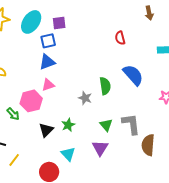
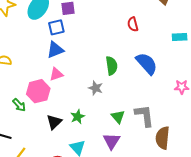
green semicircle: (105, 86) -> (112, 66), moved

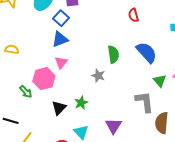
blue square: (56, 27) -> (61, 18), turned -35
pink triangle: (56, 74) -> (61, 63), turned -32
green triangle: (118, 117) -> (160, 81), moved

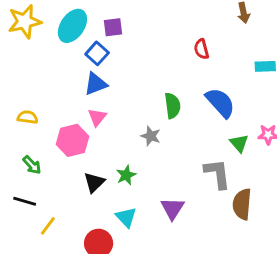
yellow semicircle: (12, 49) -> (28, 117), moved
green arrow: (26, 92) -> (32, 165), moved

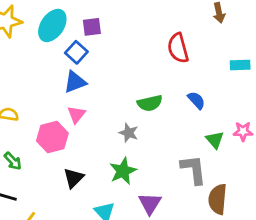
red semicircle: (201, 49) -> (178, 48), size x1.5
blue semicircle: (220, 103) -> (196, 100), size x0.6
green semicircle: (172, 106) -> (150, 103), turned 85
green star: (126, 175) -> (123, 171), moved, size x1.4

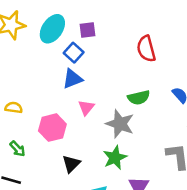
red semicircle: (178, 48) -> (146, 49), moved
pink triangle: (76, 114) -> (86, 108), moved
gray star: (129, 133) -> (120, 124), size x1.6

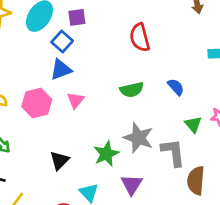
gray star: (120, 124) -> (138, 138), moved
pink hexagon: (52, 128) -> (37, 103), moved

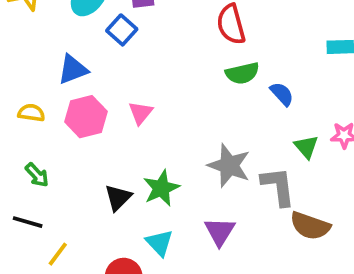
blue triangle: (61, 70) -> (73, 69), moved
green semicircle: (132, 90) -> (242, 73), moved
green star: (106, 154) -> (161, 188), moved
brown semicircle: (196, 181) -> (310, 226), turned -76

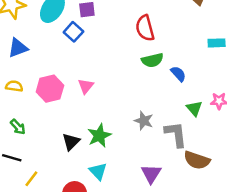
blue triangle: (73, 69) -> (18, 48), moved
gray star: (229, 166) -> (144, 121), size x0.7
purple triangle: (220, 231) -> (151, 174), moved

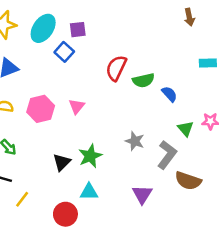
red semicircle: (145, 28) -> (116, 68), moved, turned 40
gray L-shape: (176, 134) -> (167, 155), turned 44
cyan triangle: (98, 171) -> (89, 192), turned -48

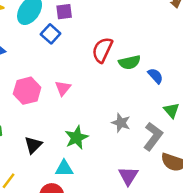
black triangle: (62, 162) -> (33, 145), moved
cyan triangle: (89, 192) -> (64, 168), moved

